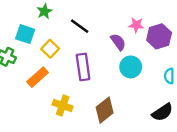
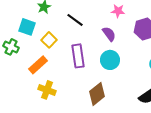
pink star: (136, 25) -> (118, 11), moved
cyan circle: (131, 67) -> (110, 60), moved
yellow cross: (63, 106) -> (47, 90), moved

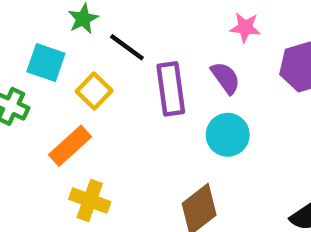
black line: (75, 20) -> (127, 47), moved
purple rectangle: (78, 56) -> (171, 89), moved

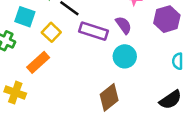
purple rectangle: (171, 89) -> (93, 31), turned -64
yellow cross: (90, 200) -> (15, 93), moved

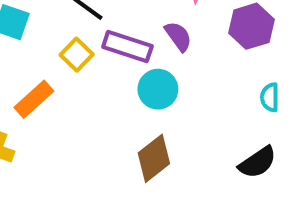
yellow square: (51, 32) -> (77, 55), moved
cyan circle: (125, 56) -> (158, 89), moved

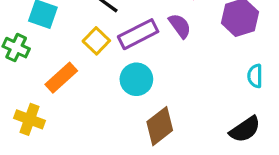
purple rectangle: (127, 46) -> (138, 34), turned -45
cyan circle: (158, 89) -> (136, 79), moved

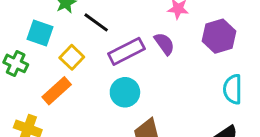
yellow square: (96, 41) -> (72, 57), moved
cyan semicircle: (255, 76) -> (233, 89), size x1.4

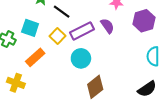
cyan square: (40, 33) -> (30, 28), moved
yellow square: (72, 57) -> (58, 36), moved

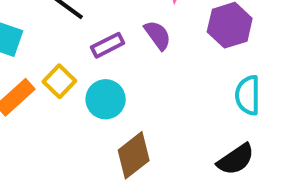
purple rectangle: (82, 31) -> (108, 45), size x0.7
yellow square: (58, 36) -> (59, 81), moved

